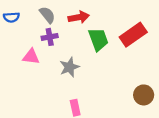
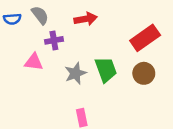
gray semicircle: (47, 15) -> (40, 15), moved
green trapezoid: (98, 39) -> (106, 70), moved
brown circle: (144, 95) -> (144, 73), moved

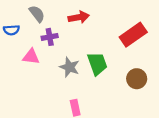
blue semicircle: (12, 19) -> (11, 30), moved
gray star: (75, 73) -> (69, 67), turned -30
brown circle: (144, 73) -> (137, 79), moved

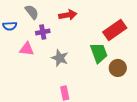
green trapezoid: (97, 64) -> (99, 53), moved

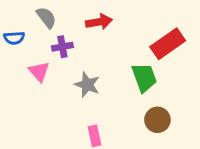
pink triangle: (27, 49) -> (39, 72), turned 42
brown circle: (118, 68) -> (157, 120), moved

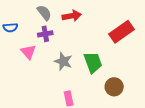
gray semicircle: (46, 17) -> (44, 13), moved
green trapezoid: (144, 77) -> (93, 62), moved

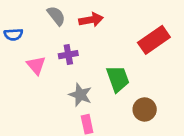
purple cross: (45, 34) -> (68, 55), moved
gray star: (63, 61) -> (80, 95), moved

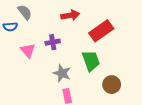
gray semicircle: (56, 16) -> (25, 12), moved
red rectangle: (154, 40) -> (101, 31), moved

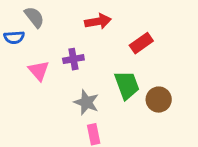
red rectangle: (101, 31) -> (141, 43), size x0.7
brown circle: (112, 85) -> (159, 100), moved

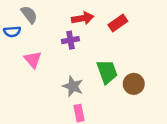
red rectangle: (141, 43) -> (118, 23), moved
purple cross: (73, 59) -> (70, 40), moved

